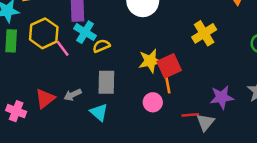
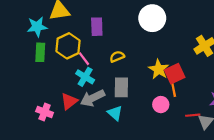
cyan cross: (85, 32) -> (85, 77), moved
yellow star: (150, 61) -> (159, 69), turned -30
gray arrow: (73, 95) -> (93, 98), size x1.6

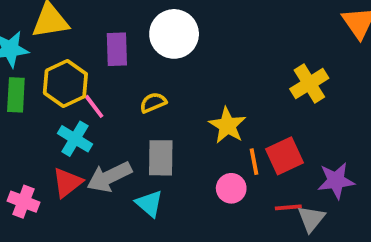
white circle: (152, 18) -> (174, 34), moved
red square: (175, 74) -> (285, 156), moved
cyan cross: (85, 77) -> (75, 139), moved

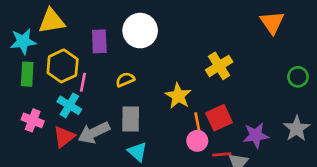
yellow cross: (309, 84) -> (219, 66), moved
pink line: (94, 106) -> (83, 82), turned 48
pink circle: (231, 188) -> (197, 141), moved
pink cross: (24, 202) -> (33, 120), moved
cyan triangle: (149, 204) -> (137, 152), moved

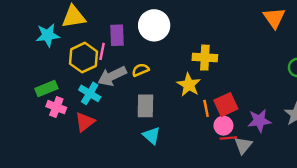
yellow cross: (219, 66) -> (205, 58), moved, turned 35
green rectangle: (27, 74) -> (46, 88), moved, turned 65
pink line: (83, 82) -> (102, 51), moved
gray arrow: (94, 133) -> (112, 76), moved
pink circle: (197, 141) -> (223, 126), moved

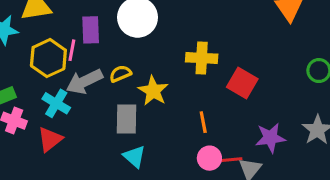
yellow star: (189, 85) -> (153, 91), moved
red square: (226, 105) -> (242, 83), moved, turned -35
pink circle: (223, 126) -> (209, 158), moved

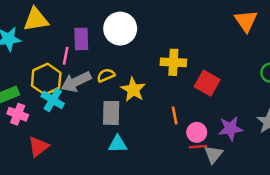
yellow hexagon: (48, 58) -> (46, 79), moved
red triangle: (50, 139) -> (38, 147), moved
cyan triangle: (134, 157) -> (118, 144), turned -42
pink circle: (209, 158) -> (197, 132), moved

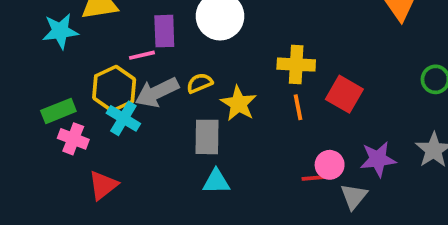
pink line: (66, 56) -> (142, 55), turned 66
orange line: (175, 115) -> (298, 107), moved
red line: (198, 147) -> (315, 178), moved

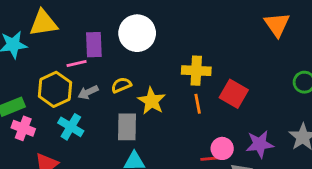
gray arrow: (157, 92) -> (88, 92), size x0.6
cyan cross: (123, 118) -> (71, 127), moved

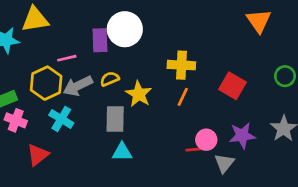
purple rectangle: (94, 45) -> (100, 40), moved
gray arrow: (88, 92) -> (78, 86), size x1.5
red square: (234, 94) -> (233, 86), moved
orange line: (198, 104) -> (183, 97), turned 36

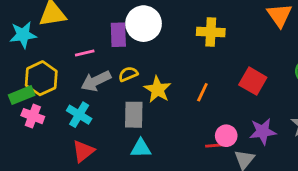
yellow cross: (181, 65) -> (211, 32), moved
yellow hexagon: (46, 83) -> (41, 78), moved
red triangle: (38, 155) -> (83, 151), moved

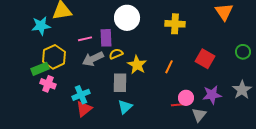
purple rectangle: (118, 35) -> (106, 38), moved
cyan cross: (79, 115) -> (81, 95), moved, turned 36
cyan triangle: (141, 148) -> (125, 107), turned -42

